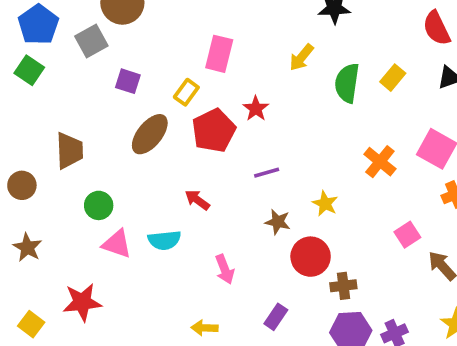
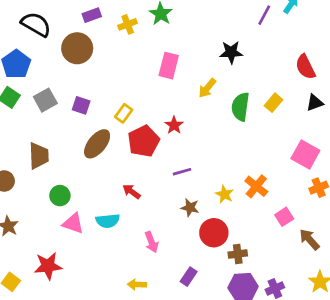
gray square: (91, 41) -> (45, 100), moved
pink rectangle: (219, 54) -> (169, 66), moved
orange cross: (380, 162) -> (256, 186), moved

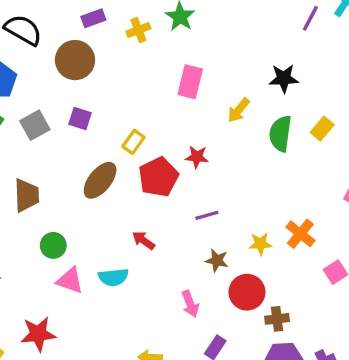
black star: (231, 52) -> (284, 78), moved
purple square: (81, 105) -> (80, 118), moved
red star: (174, 125) -> (197, 157), turned -30
yellow star: (224, 194) -> (260, 244), turned -30
pink arrow: (151, 242) -> (190, 304), moved

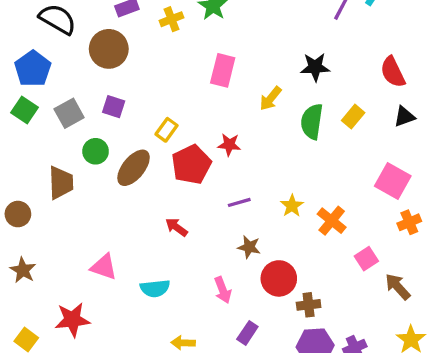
yellow star: (260, 244) -> (292, 206), moved, turned -30
green circle: (53, 245) -> (96, 151), moved
cyan semicircle: (113, 277) -> (155, 288), moved

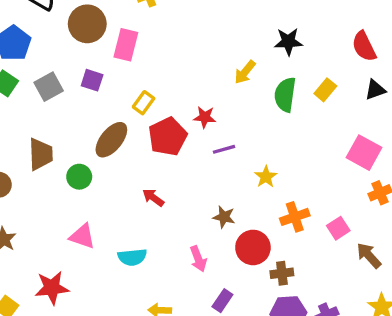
pink rectangle: (223, 70) -> (126, 45), moved
green circle: (96, 151) -> (79, 177), moved
purple line: (239, 202) -> (224, 149), moved
orange cross: (332, 221) -> (295, 217), moved, turned 32

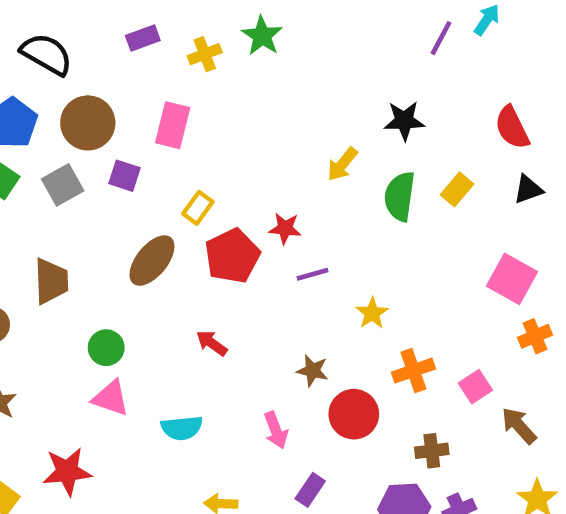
brown circle: (87, 24) -> (88, 123), moved
green circle: (79, 177) -> (106, 348), moved
brown cross: (282, 273) -> (432, 451), moved

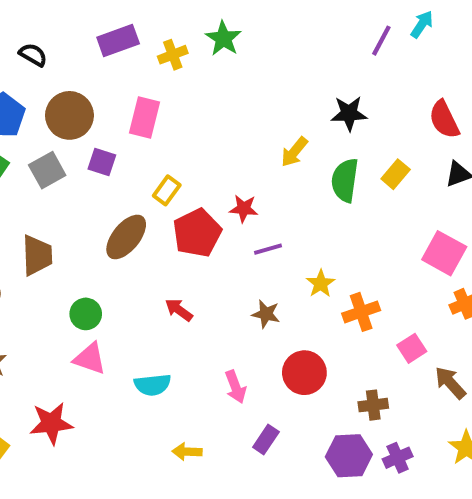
purple rectangle: (143, 38) -> (118, 41), size x1.4
black semicircle: (47, 54) -> (33, 55), size x0.6
brown star: (313, 371) -> (266, 314), moved
orange cross: (413, 371) -> (361, 312), moved

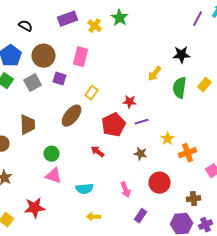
yellow cross: (173, 55) -> (95, 26), turned -32
red pentagon: (197, 233) -> (114, 125), moved
yellow arrow: (187, 452) -> (94, 217), moved

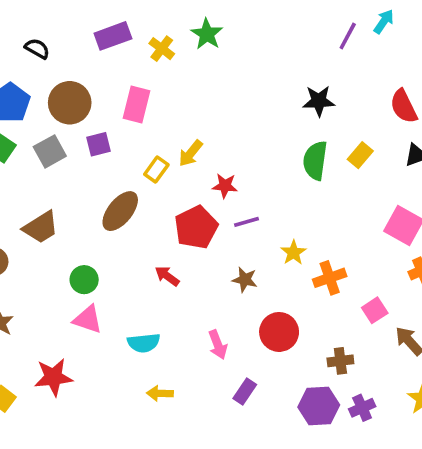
yellow arrow: (155, 74) -> (191, 153), moved
purple square: (60, 79) -> (99, 144), turned -32
brown trapezoid: (28, 125) -> (41, 227), turned 60

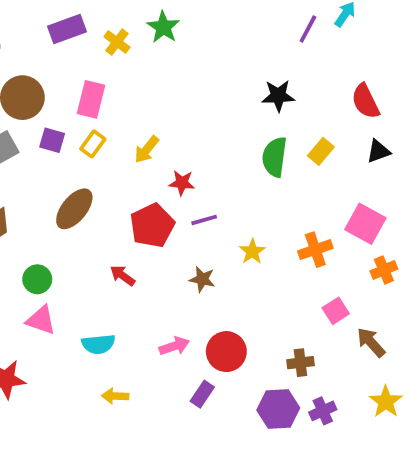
purple square: (99, 144) -> (52, 140), turned 30
yellow rectangle: (156, 170) -> (93, 144), moved
orange cross: (330, 278) -> (315, 250), moved
red circle: (279, 332) -> (226, 352), moved
pink arrow: (218, 345) -> (174, 346), turned -88

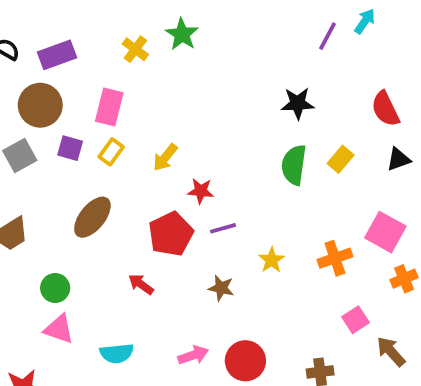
purple rectangle: (67, 29) -> (57, 55), moved

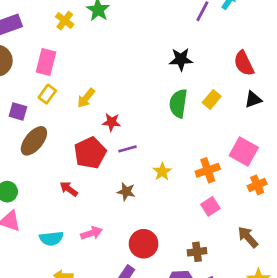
purple square: (70, 148) -> (18, 111), moved
pink square: (355, 320) -> (210, 206), moved
pink arrow: (193, 355) -> (91, 233), moved

